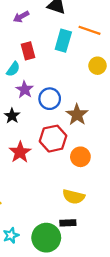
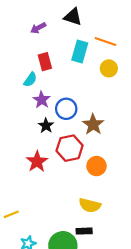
yellow circle: (97, 66) -> (109, 68), moved
black star: (12, 116) -> (46, 126), moved

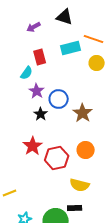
cyan rectangle: (80, 52) -> (71, 48), turned 60
red hexagon: (70, 148) -> (57, 158), moved

